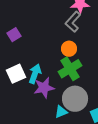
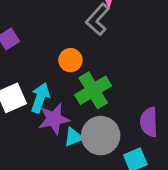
orange circle: (69, 49) -> (70, 60), moved
cyan triangle: (61, 112) -> (73, 137), moved

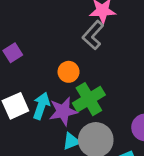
purple star: (54, 119) -> (63, 111), moved

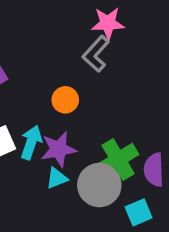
green cross: (89, 99) -> (118, 159), moved
cyan triangle: (71, 141) -> (57, 178), moved

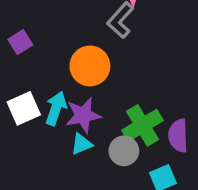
orange circle: (65, 100) -> (90, 66), size x1.5
gray circle: (99, 185) -> (124, 151), size x0.7

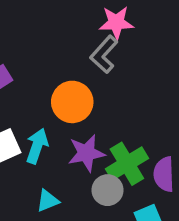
purple star: (83, 115) -> (86, 153), moved
cyan triangle: (81, 144) -> (48, 201), moved

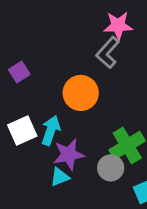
purple star: (86, 153) -> (69, 154), moved

